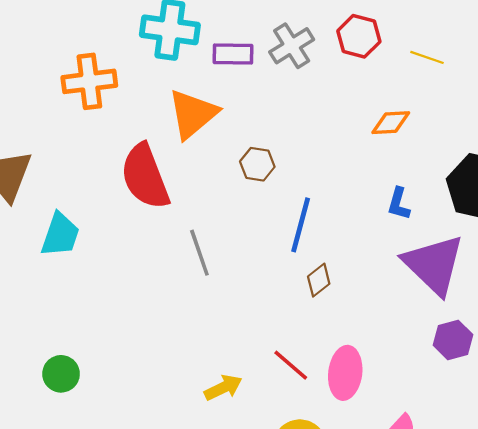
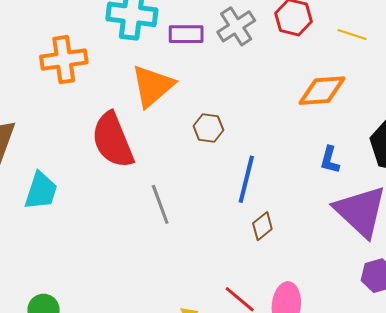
orange diamond: (391, 123) -> (322, 91), size x1.4

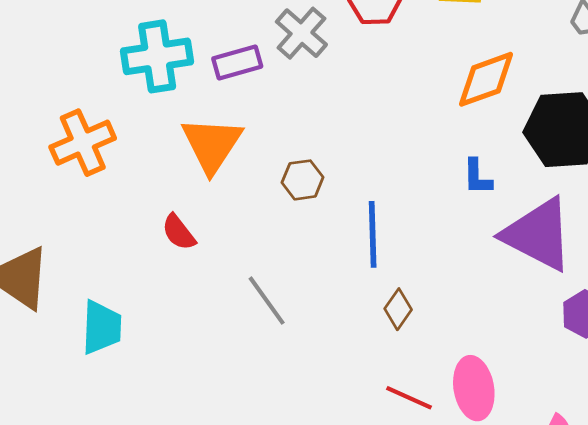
orange diamond: (322, 91) -> (486, 79), moved
red semicircle: (113, 140) -> (179, 232), size x0.5
brown diamond: (262, 226) -> (398, 309), moved

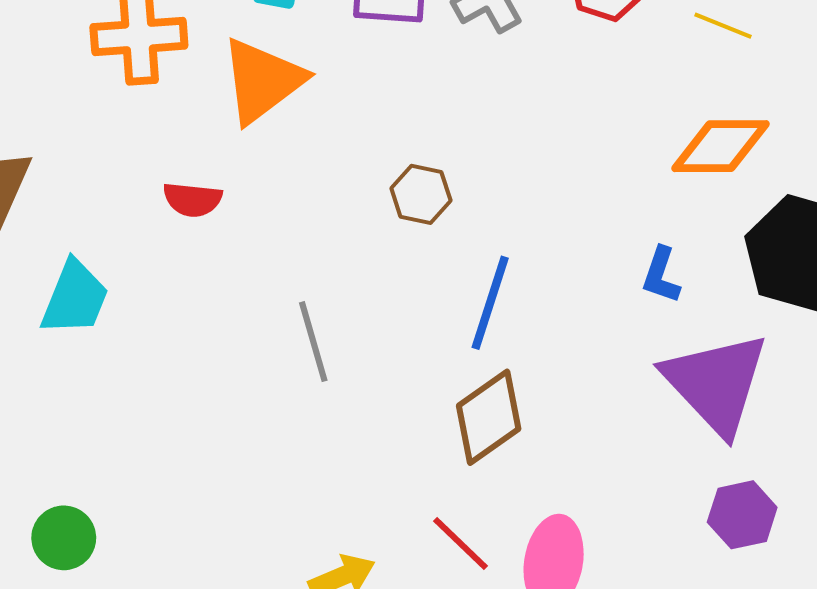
orange triangle: (212, 145) -> (262, 81), moved
red semicircle: (179, 232) -> (192, 200), moved, turned -66
brown diamond: (398, 309) -> (489, 417), size x1.6

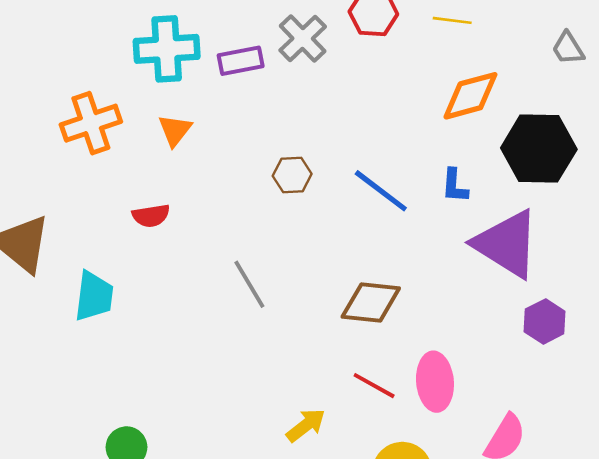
orange triangle: (262, 81) -> (175, 130), size x0.6
blue line: (490, 303) -> (381, 191), moved, turned -56
brown diamond: (489, 417) -> (371, 302), turned 56

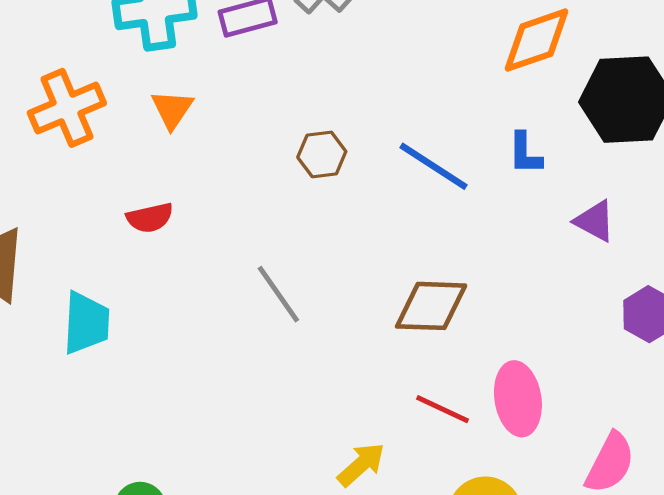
purple triangle: (507, 244) -> (595, 221), size x0.5

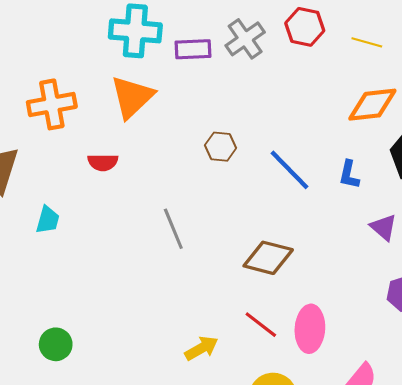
orange cross: (67, 108) -> (52, 104), moved
orange triangle: (172, 109) -> (132, 97), size x1.6
cyan trapezoid: (86, 323) -> (48, 220), size x0.7

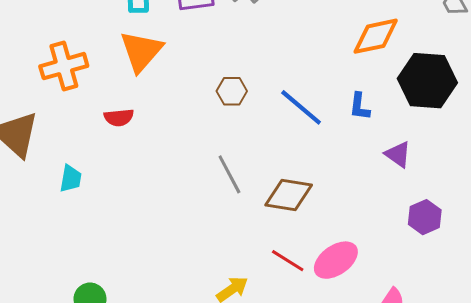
gray line: (173, 229) -> (229, 174), moved
pink ellipse: (310, 329) -> (336, 260), turned 57

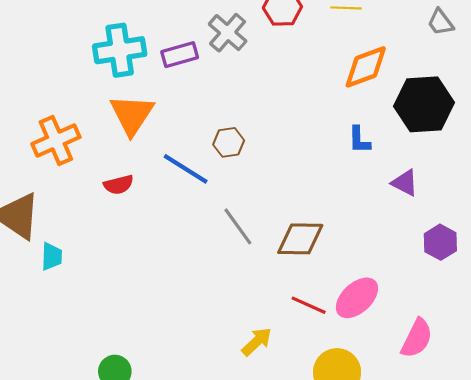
blue line: (301, 107) -> (186, 169), moved
cyan trapezoid: (71, 179) -> (52, 256), moved

